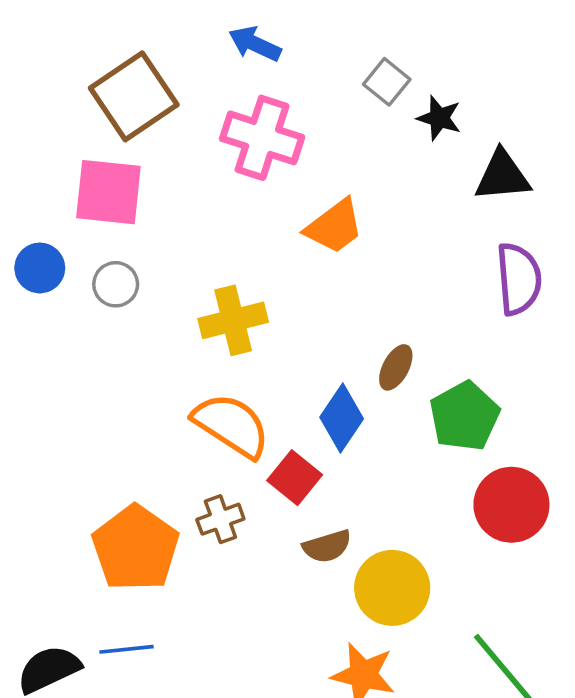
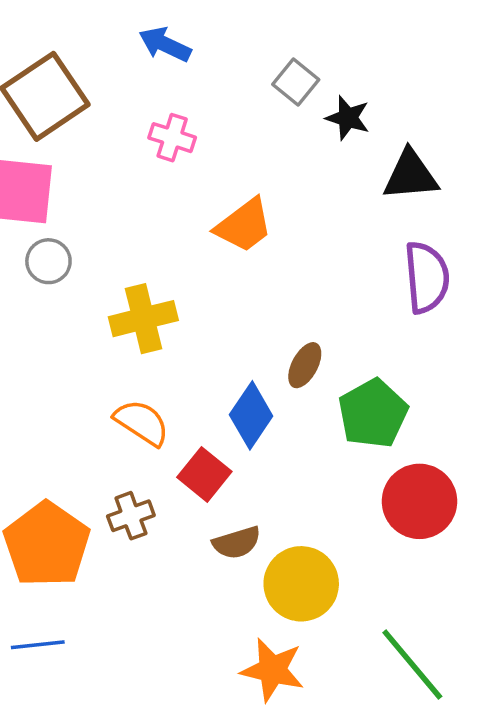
pink cross: (262, 138) -> (172, 138), size x0.6
gray circle: (116, 284) -> (48, 261), moved
orange semicircle: (231, 425) -> (142, 423), size x0.7

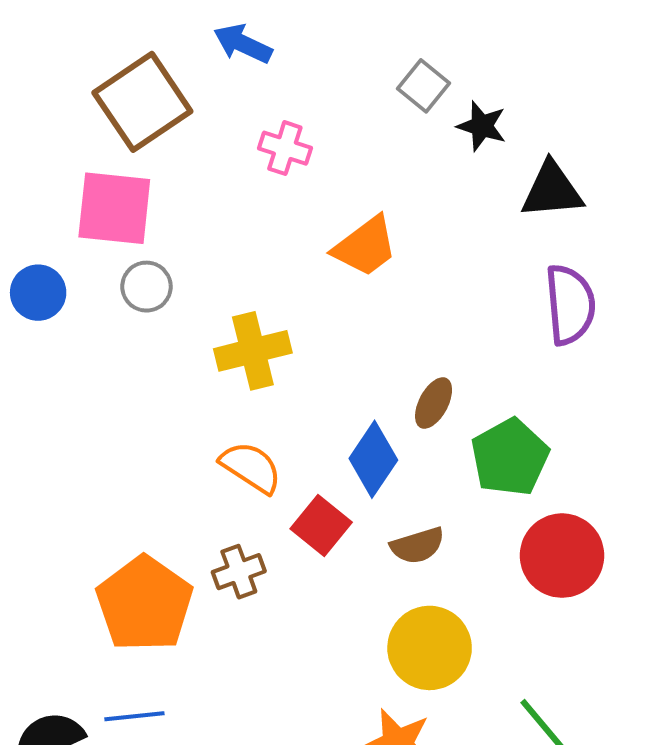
blue arrow: (165, 44) -> (243, 44), moved
brown semicircle: (237, 543) -> (417, 546), moved

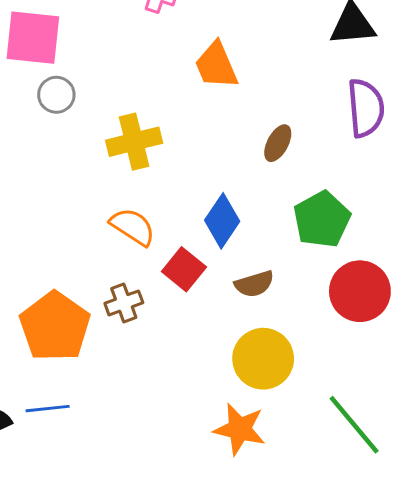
orange trapezoid: (365, 246) -> (216, 65), turned 104
brown ellipse: (434, 403) -> (278, 143), moved

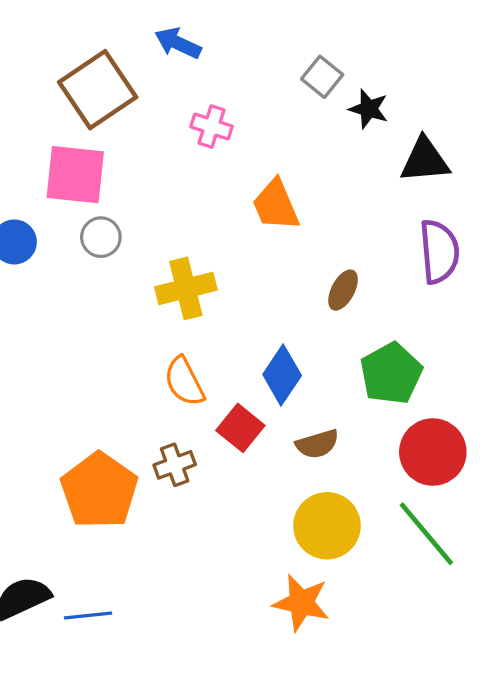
orange semicircle: (133, 227) -> (184, 381), turned -150
blue line: (48, 409) -> (88, 616), moved
green line: (354, 425) -> (426, 534), moved

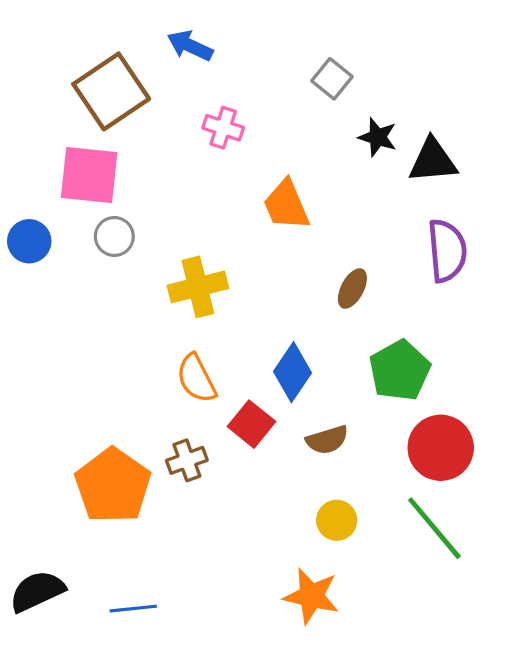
black star: (369, 109) -> (378, 137), moved
yellow circle: (327, 526) -> (337, 520), size x0.6
blue line: (88, 616) -> (133, 609), moved

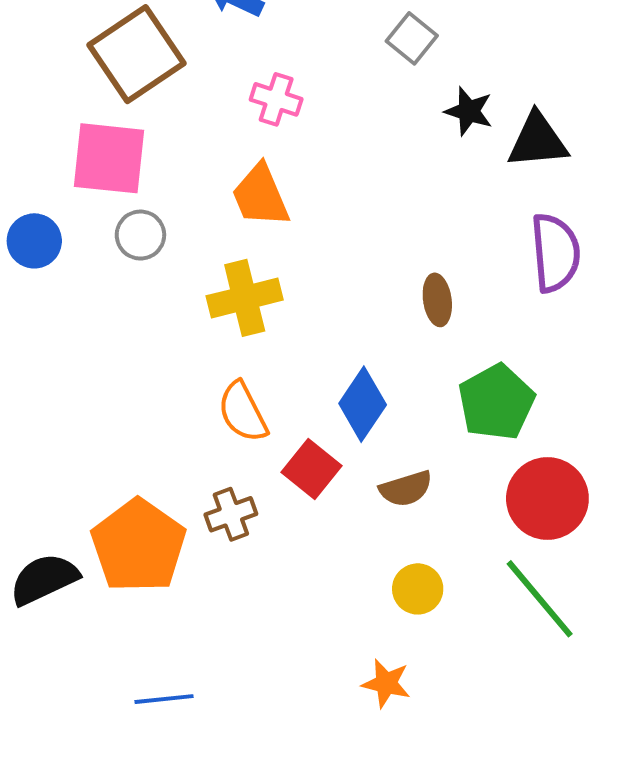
orange trapezoid: (286, 205) -> (260, 196), moved
brown ellipse: (352, 289) -> (437, 300), turned -36
black semicircle: (37, 591) -> (44, 579), moved
orange star: (311, 596) -> (386, 683), size x0.7

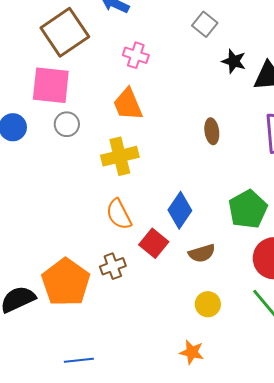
brown ellipse: (437, 300) -> (212, 131), moved

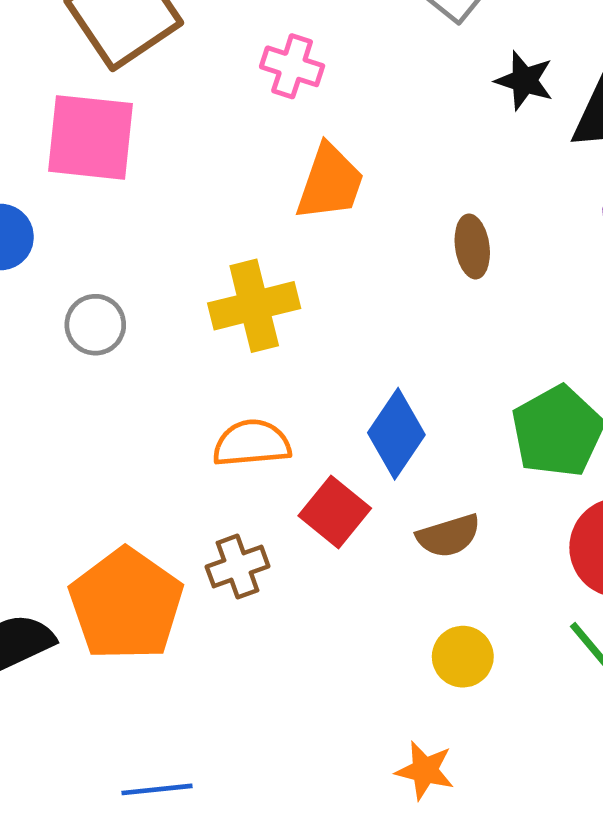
orange trapezoid: (128, 104) -> (330, 182), moved, turned -138
gray circle: (67, 124) -> (95, 325), moved
orange semicircle: (119, 214) -> (252, 443), turned 112

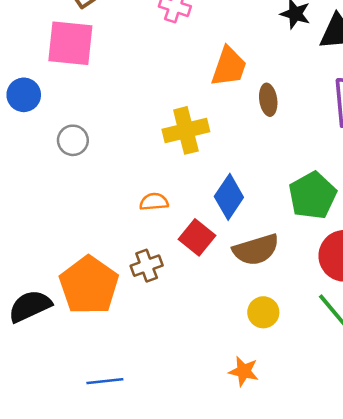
orange trapezoid: (330, 182) -> (229, 67), moved
yellow cross: (254, 306) -> (186, 130), moved
orange semicircle: (252, 443) -> (154, 202), size x0.7
brown semicircle: (449, 536) -> (256, 250), size x1.4

